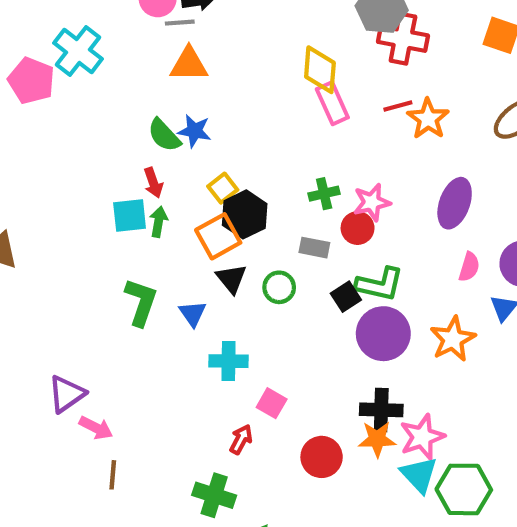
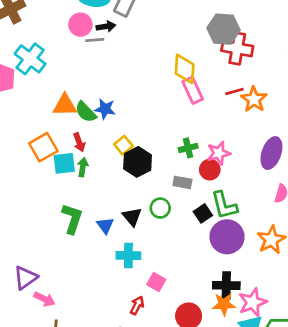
orange triangle: (189, 64) -> (65, 105), moved
orange square: (218, 236) -> (43, 147), moved
black triangle: (231, 279) -> (132, 217), moved
green L-shape: (380, 284) -> (224, 205), turned 64

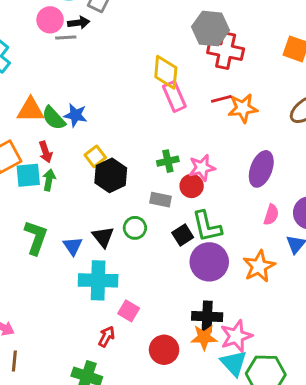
orange star: (254, 99) -> (243, 108), turned 30
cyan cross: (128, 256) -> (98, 280), size x1.4

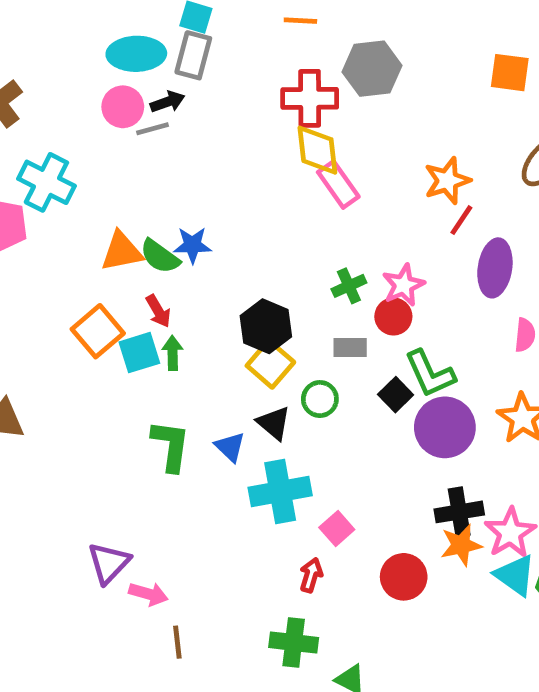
red cross: (226, 51) -> (310, 98), moved
red line: (221, 99) -> (461, 220), moved, turned -30
yellow square: (95, 156) -> (270, 364), moved, size x1.4
pink square: (129, 311) -> (337, 529), turned 30

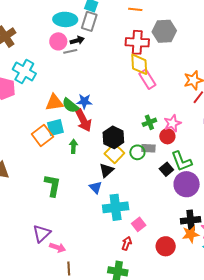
red arrow: (158, 311) -> (83, 120), moved, size x1.6
cyan square: (139, 353) -> (55, 127), moved
green circle: (320, 399) -> (137, 152), moved
black triangle: (274, 423) -> (106, 170), moved, turned 35
green L-shape: (171, 446) -> (53, 185), moved

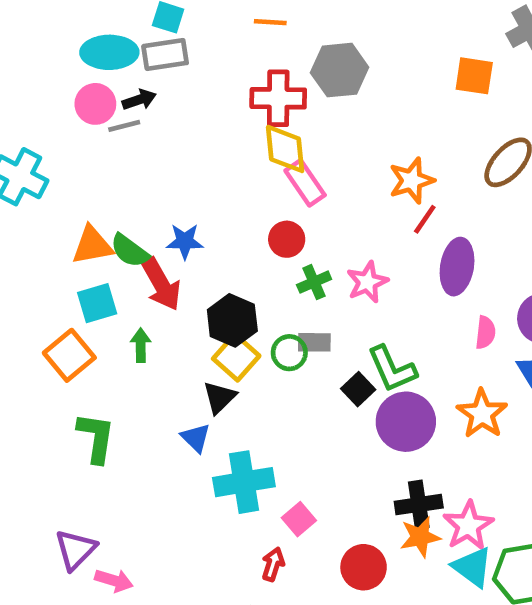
gray rectangle: (89, 21) -> (165, 55), turned 66
blue star: (84, 101) -> (185, 241), moved
orange square: (42, 135) -> (69, 355), moved
red circle: (167, 136) -> (287, 239), moved

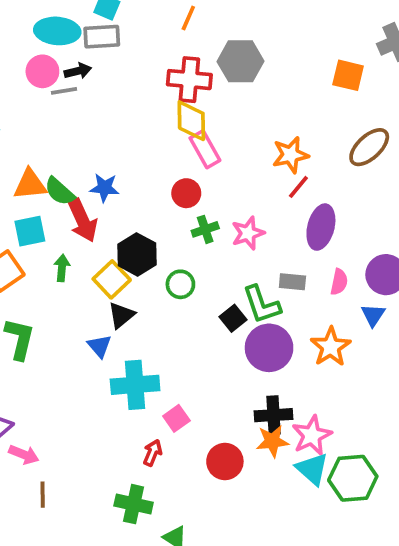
orange line: (270, 22) -> (188, 18), turned -75
gray rectangle: (314, 342) -> (292, 282), moved
yellow square: (236, 357) -> (112, 279), moved

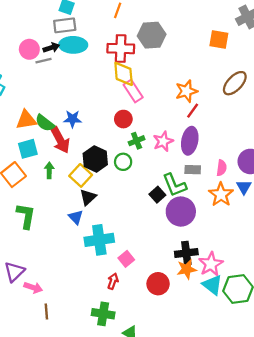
cyan ellipse: (57, 31) -> (73, 45), moved
purple ellipse: (321, 227) -> (190, 141), moved
green circle: (180, 284) -> (123, 162), moved
orange star: (331, 347) -> (221, 194), moved

